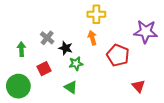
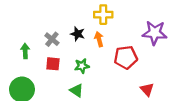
black star: (66, 48) -> (78, 34), moved
red pentagon: (118, 55) -> (126, 57), turned -30
red square: (44, 69) -> (53, 64), moved, turned 32

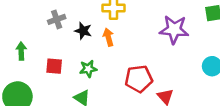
gray cross: (52, 39) -> (57, 19), moved, turned 32
red pentagon: (126, 57) -> (139, 79), moved

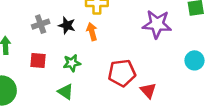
gray cross: (57, 19) -> (41, 24), moved

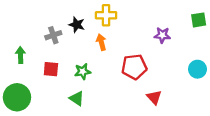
purple star: (157, 24) -> (162, 35), size x0.6
black star: (67, 25) -> (77, 25), moved
red pentagon: (122, 73) -> (134, 67), moved

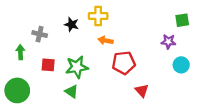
gray cross: (53, 35) -> (40, 34), moved, turned 32
purple star: (162, 35) -> (168, 42), moved
orange arrow: (101, 42) -> (106, 40), moved, turned -64
green star: (83, 71) -> (77, 67), size x1.5

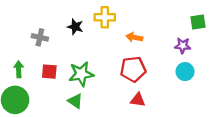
orange arrow: (106, 40) -> (134, 37), moved
green arrow: (20, 52) -> (19, 69), moved
cyan circle: (181, 65) -> (185, 72), moved
red triangle: (142, 90) -> (138, 100), moved, turned -40

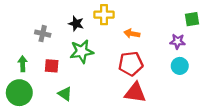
green star: (81, 74) -> (82, 51), moved
red triangle: (138, 100) -> (135, 93), size x1.5
green triangle: (75, 101) -> (65, 94), moved

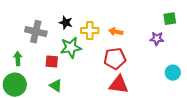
yellow cross: (104, 15) -> (90, 31), moved
gray cross: (43, 34) -> (36, 32), size x1.5
red square: (52, 66) -> (52, 62), moved
cyan circle: (180, 66) -> (173, 73), moved

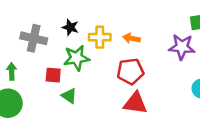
purple star: (157, 39) -> (182, 47), size x1.5
green triangle: (56, 86) -> (69, 96), moved

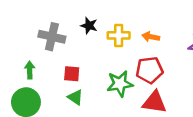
green star: (76, 58) -> (120, 84), moved
green triangle: (69, 96) -> (75, 97), moved

